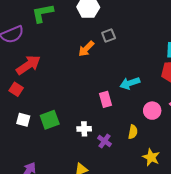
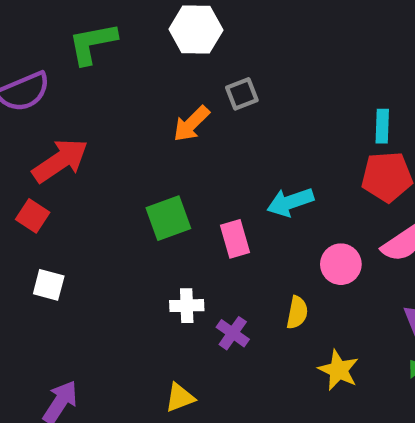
green square: (50, 120) -> (168, 218), moved

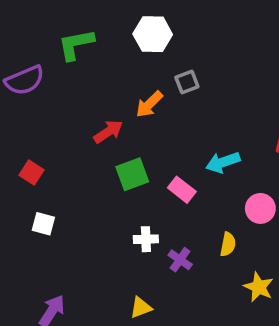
red arrow: (60, 161) -> (108, 132), moved, size x0.7
pink rectangle: (235, 239) -> (182, 190), turned -36

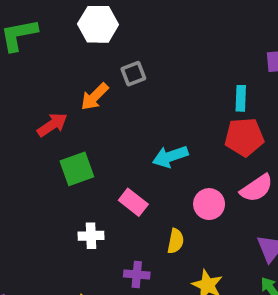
pink rectangle: (182, 190) -> (133, 202), moved
purple cross: (180, 260) -> (137, 275), moved, turned -30

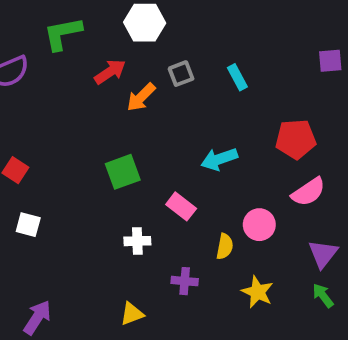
cyan rectangle: (241, 98) -> (237, 77), moved, turned -30
red arrow: (52, 125) -> (110, 72), moved
pink circle: (209, 204) -> (259, 225), moved

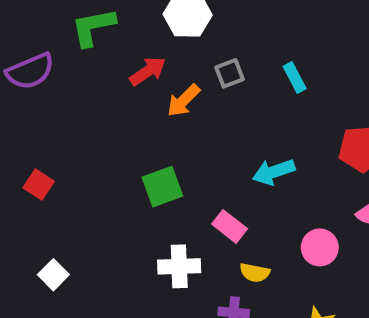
white square: (28, 225) -> (53, 275), moved, turned 30
white cross: (137, 241) -> (179, 266), size x1.4
yellow semicircle: (225, 246) -> (255, 273), moved, turned 90

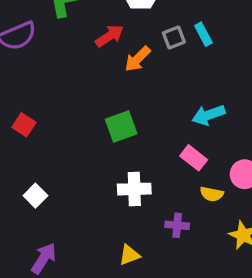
cyan rectangle: (295, 78) -> (203, 34), moved
pink rectangle: (230, 226) -> (194, 158), moved
yellow semicircle: (255, 273) -> (212, 194), moved

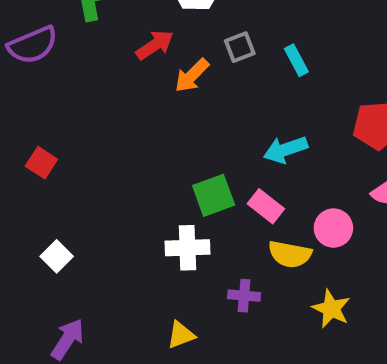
cyan rectangle: (203, 34) -> (296, 60), moved
green square: (121, 126) -> (214, 195), moved
yellow semicircle: (212, 194) -> (290, 254), size x1.4

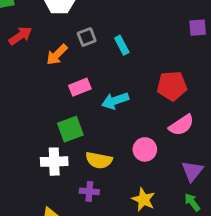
red arrow: (155, 45) -> (20, 36), moved
pink rectangle: (266, 206) -> (80, 87), moved, turned -60
yellow semicircle: (290, 254) -> (99, 160), moved

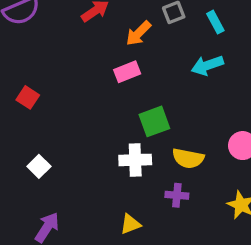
pink rectangle: (80, 87) -> (127, 72), moved
cyan arrow: (115, 101) -> (207, 65), moved

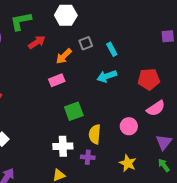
yellow semicircle: (188, 158) -> (95, 134), turned 84
white cross: (135, 160) -> (63, 146), moved

